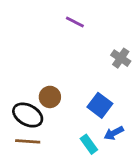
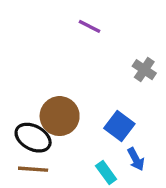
brown circle: (50, 97) -> (60, 116), size x1.5
blue arrow: (114, 133) -> (136, 159), turned -90

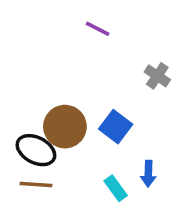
blue square: (119, 126) -> (116, 127), moved
blue arrow: (136, 159) -> (148, 174), turned 30

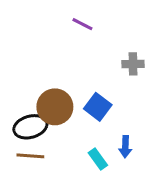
gray cross: (157, 76) -> (133, 64), turned -35
black ellipse: (36, 150) -> (30, 127), turned -44

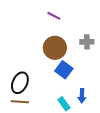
brown circle: (55, 107) -> (55, 48), moved
black ellipse: (30, 127) -> (20, 83), turned -50

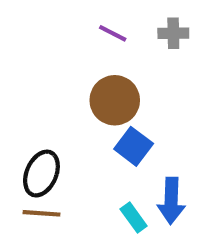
gray cross: (87, 42) -> (173, 33), moved
blue arrow: (82, 96) -> (171, 201), size x1.5

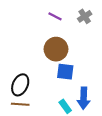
gray cross: (173, 33) -> (85, 16), turned -32
blue square: (134, 146) -> (65, 72), turned -30

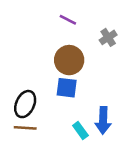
gray cross: (85, 16) -> (108, 37), moved
blue square: (65, 72) -> (67, 88), moved

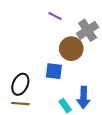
gray cross: (108, 37) -> (88, 30), size x1.5
brown circle: (69, 60) -> (71, 49), moved

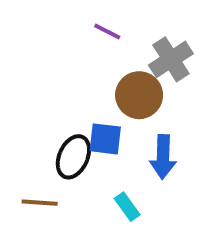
black ellipse: (20, 84) -> (73, 157), moved
blue arrow: (83, 98) -> (163, 157), moved

